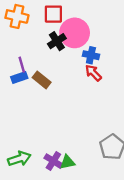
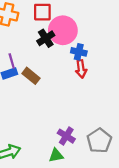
red arrow: (93, 73) -> (81, 69), turned -144
purple cross: (53, 161) -> (66, 136), moved

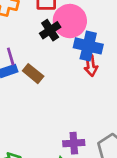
blue cross: (79, 52) -> (88, 46), size x1.5
purple cross: (66, 136) -> (74, 143), turned -36

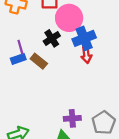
black cross: (50, 30) -> (52, 38), moved
blue cross: (88, 46) -> (84, 38), turned -35

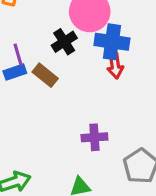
blue cross: (84, 38) -> (112, 42), turned 30
purple cross: (72, 118) -> (94, 137), moved

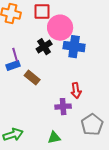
red arrow: (115, 66) -> (76, 91), moved
brown rectangle: (45, 75) -> (32, 78), moved

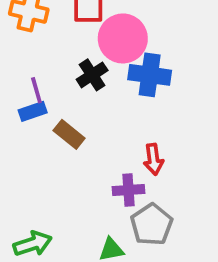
gray pentagon: (92, 125) -> (152, 225), moved

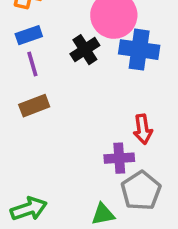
blue rectangle: (33, 111) -> (29, 35), moved
brown rectangle: (69, 134) -> (34, 106), moved, turned -60

